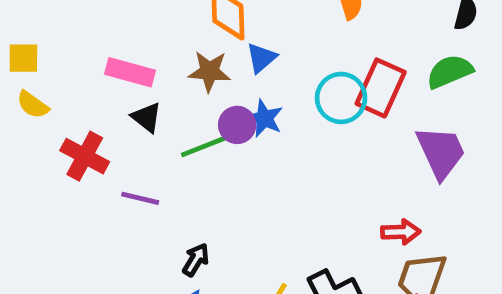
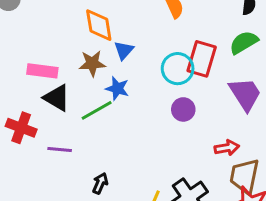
black triangle: (147, 117) -> (57, 98), size x1.4
blue star: (264, 118) -> (117, 89), moved
purple circle: (237, 125) -> (183, 109), moved

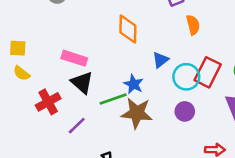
blue triangle: (124, 50) -> (160, 60), moved
brown star: (92, 63) -> (137, 113), moved, size x1.4
red cross: (21, 128) -> (48, 102), turned 30
purple line: (60, 149) -> (77, 126), turned -60

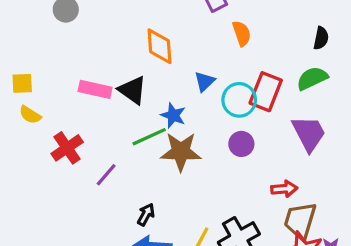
black triangle: (82, 83) -> (132, 90), moved

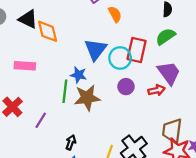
orange diamond: (160, 46) -> (48, 31), moved
blue triangle: (205, 81) -> (96, 49), size x1.6
black triangle: (132, 90) -> (28, 19), moved
green line: (149, 137) -> (65, 91), turned -50
red arrow: (284, 189) -> (156, 90), moved

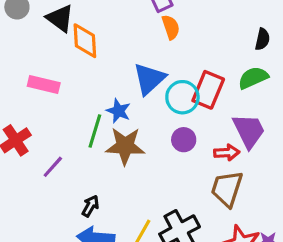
orange semicircle: (115, 14) -> (171, 27), moved
brown trapezoid: (172, 131) -> (227, 189), moved

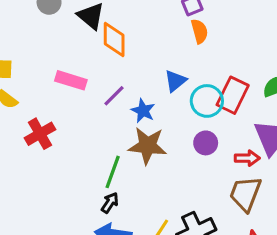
blue triangle: (149, 79) -> (175, 81), size x0.7
green line: (95, 131) -> (113, 172), moved
purple line: (53, 167) -> (114, 96), moved

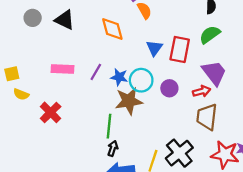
orange diamond: (114, 40) -> (112, 29), moved
blue triangle: (175, 81) -> (154, 48), moved
cyan circle: (207, 101) -> (141, 80), moved

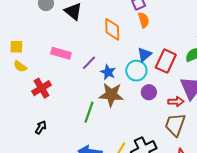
cyan circle: (141, 80) -> (136, 71), moved
black arrow: (113, 148) -> (41, 127), moved

